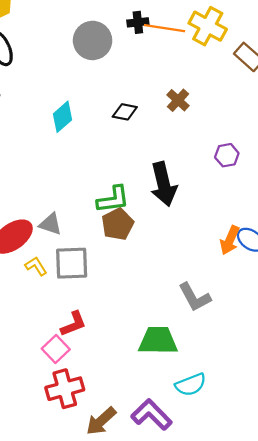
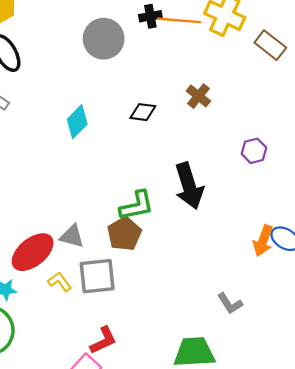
brown pentagon: (118, 224) -> (124, 234), moved
gray L-shape: (195, 297) -> (230, 304), size x0.7

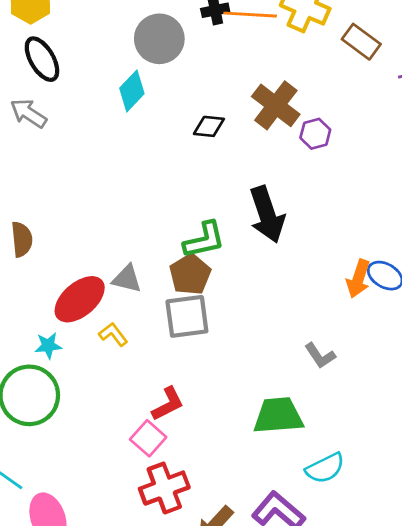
brown cross: (198, 96) -> (276, 105), size x1.6
cyan diamond: (77, 122) -> (132, 91), moved
purple hexagon: (254, 151) -> (315, 134), moved
gray square: (97, 276) -> (187, 316), moved

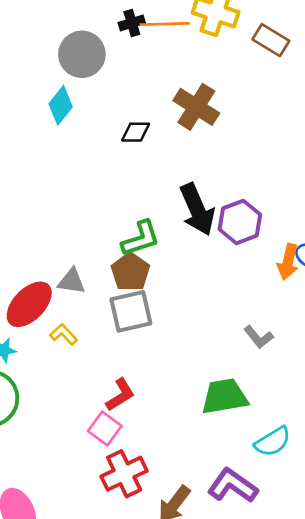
purple hexagon: (315, 134) -> (240, 222), moved, size x1.5

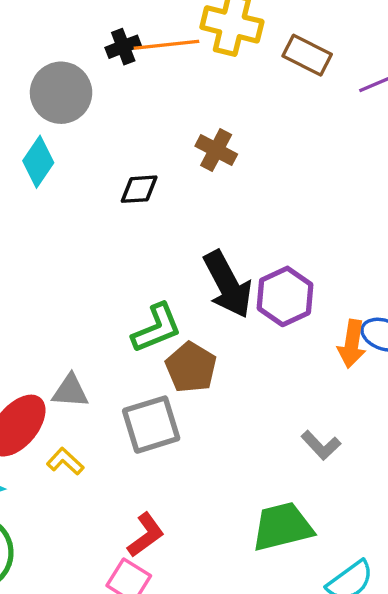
brown cross: (196, 107) -> (216, 150), size x0.7
brown pentagon: (130, 272) -> (191, 367), moved

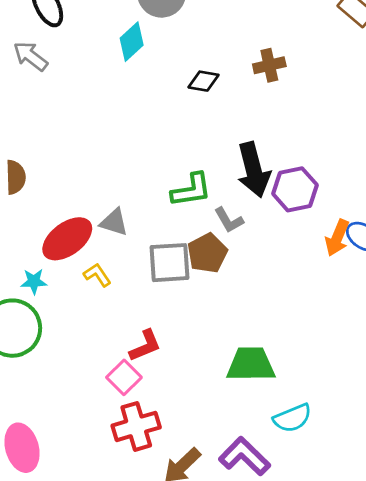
brown cross: (216, 150) -> (269, 65), turned 36
brown pentagon: (191, 367) -> (207, 253), moved
gray L-shape: (321, 445) -> (229, 220), moved

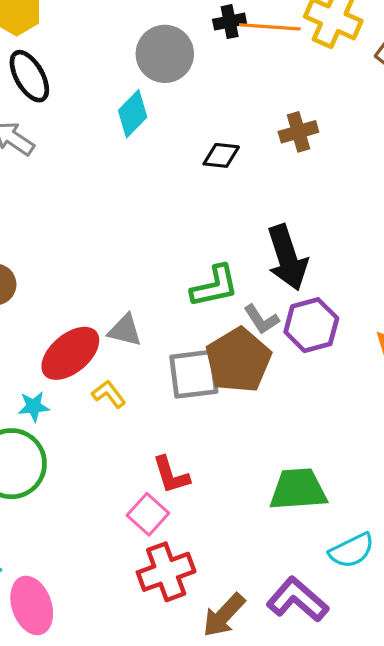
purple hexagon: (295, 189) -> (311, 325), moved
brown pentagon: (207, 253) -> (238, 360), size x1.4
red L-shape: (145, 346) -> (171, 475), turned 99

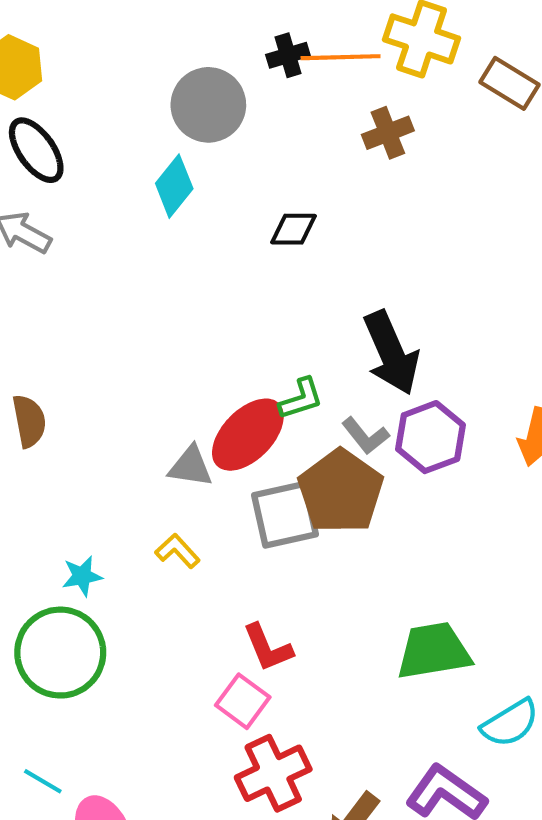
brown cross: (298, 132) -> (388, 133), moved
green L-shape: (215, 286) -> (301, 399), size x0.7
red ellipse: (70, 353) -> (248, 435), moved

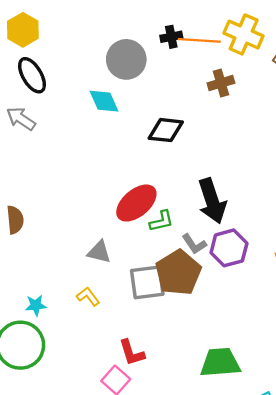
cyan diamond: (174, 186) -> (104, 101), turned -68
black diamond: (293, 229) -> (166, 130), size x1.4
red ellipse: (248, 435) -> (136, 203), moved

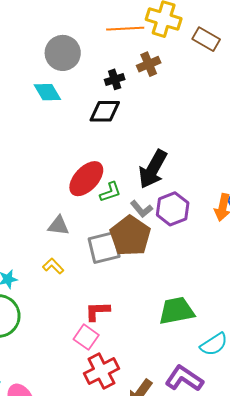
black cross: (171, 37) -> (115, 79), moved
black arrow: (212, 201) -> (153, 169), turned 54
red L-shape: (132, 353) -> (97, 311), turned 112

